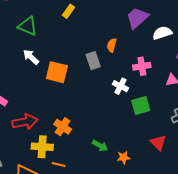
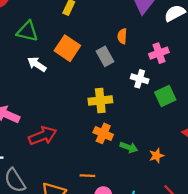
orange square: (57, 72) -> (67, 48), moved, turned 30
orange cross: (63, 127) -> (103, 133), moved
yellow cross: (42, 147) -> (100, 100), moved

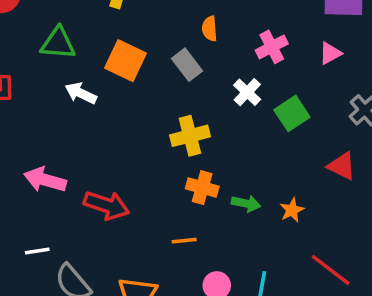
white cross: (140, 79) -> (247, 92), turned 35
red arrow: (43, 136) -> (107, 205), turned 48
orange line: (87, 176) -> (184, 241), moved

